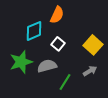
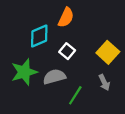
gray arrow: (90, 71) -> (104, 82), turned 96

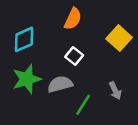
cyan diamond: (39, 36) -> (24, 39), moved
yellow square: (108, 52) -> (119, 38), moved

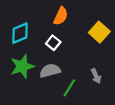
white square: (74, 56) -> (53, 43), moved

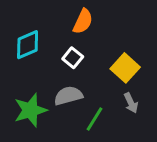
yellow square: (99, 32) -> (125, 68), moved
green star: (22, 66) -> (30, 110), moved

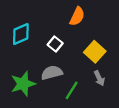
orange semicircle: (83, 21) -> (77, 16), moved

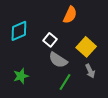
gray semicircle: (52, 73) -> (58, 60), moved, turned -132
green star: (23, 84) -> (21, 76), size x0.7

